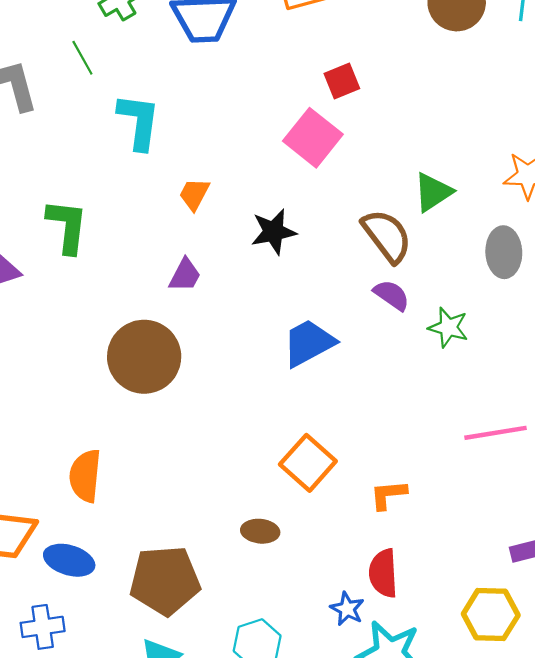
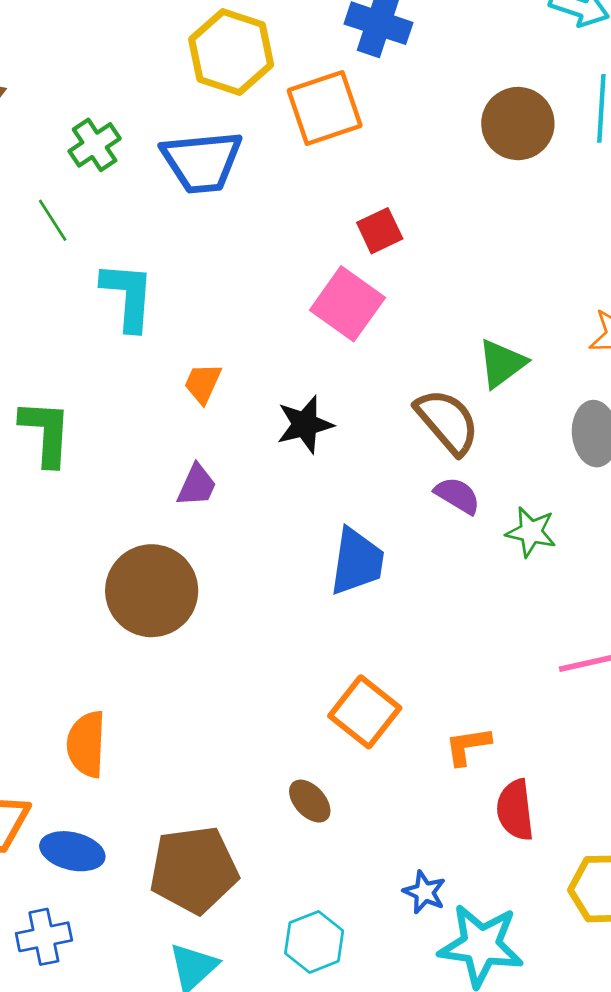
blue trapezoid: (309, 343) -> (357, 561), turned 130
brown ellipse: (260, 531) -> (310, 801), turned 45
red semicircle: (383, 573) -> (515, 810), moved

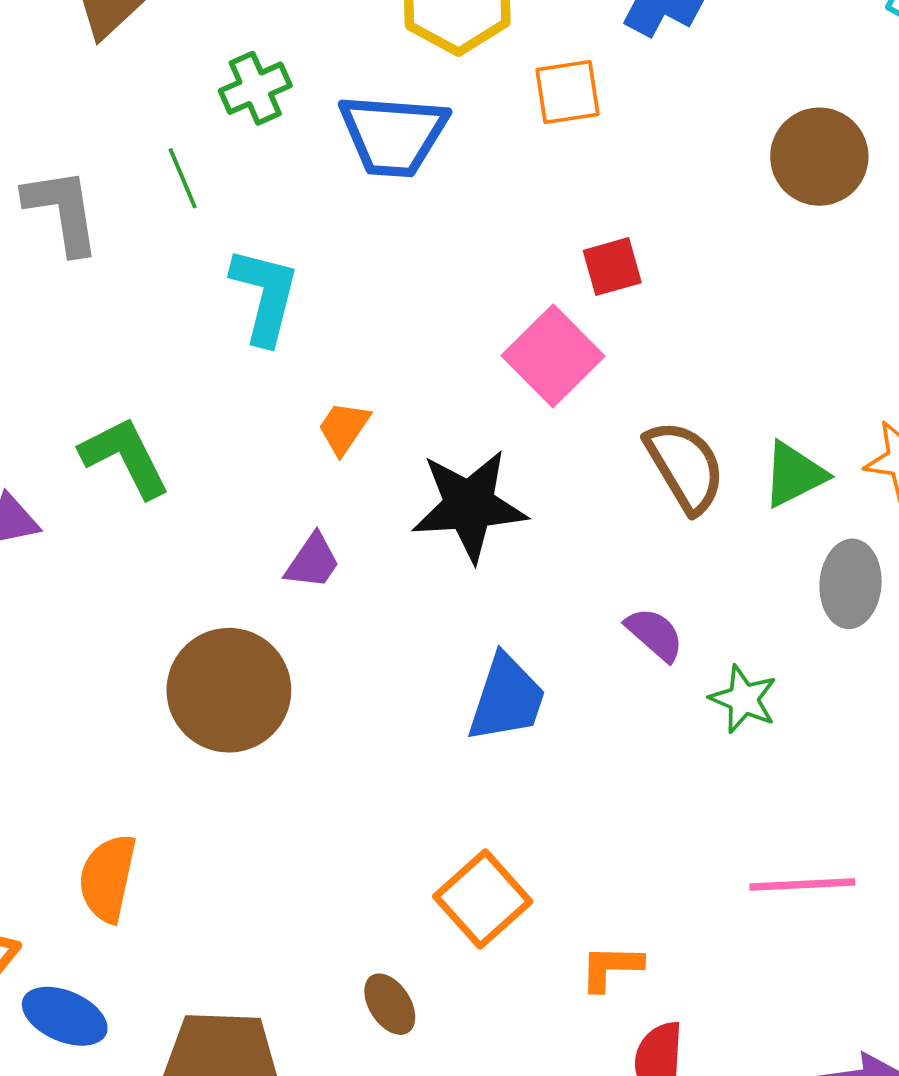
orange square: (325, 108) -> (568, 92), size x0.7
green triangle: (502, 363) -> (794, 474), moved
brown semicircle: (447, 421) -> (685, 466), moved
black star: (305, 424) -> (469, 506), size x1.5
green L-shape: (46, 433) -> (125, 457), turned -40

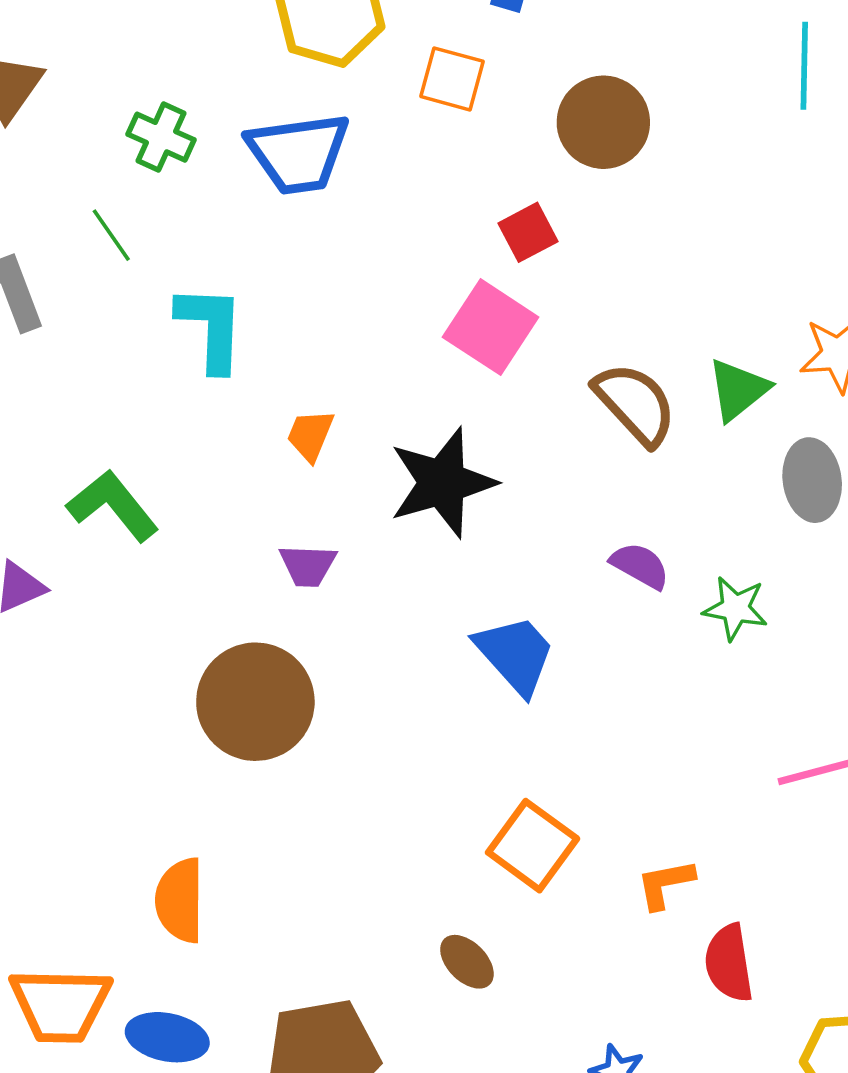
green cross: (255, 88) -> (161, 137), turned -30
orange square: (568, 92) -> (452, 79), turned 36
brown circle: (819, 157) -> (603, 122), moved
purple trapezoid: (313, 561) -> (308, 565), turned 70
blue trapezoid: (507, 698) -> (515, 654), turned -48

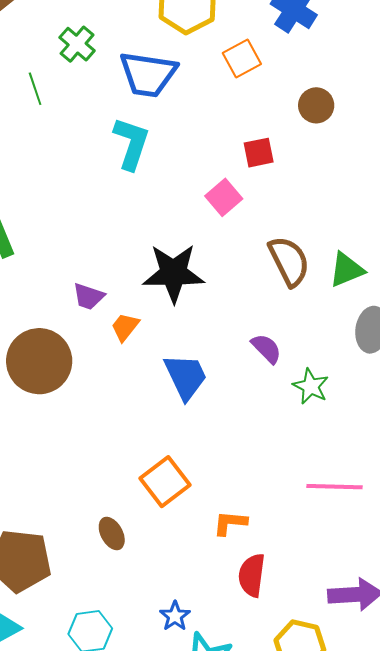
orange square: (452, 79) -> (242, 58), turned 30
brown circle: (603, 122) -> (316, 105), size x0.7
pink square: (491, 327) -> (224, 197), size x0.7
cyan L-shape: (211, 328) -> (131, 143), moved
orange trapezoid: (310, 435) -> (125, 327), moved

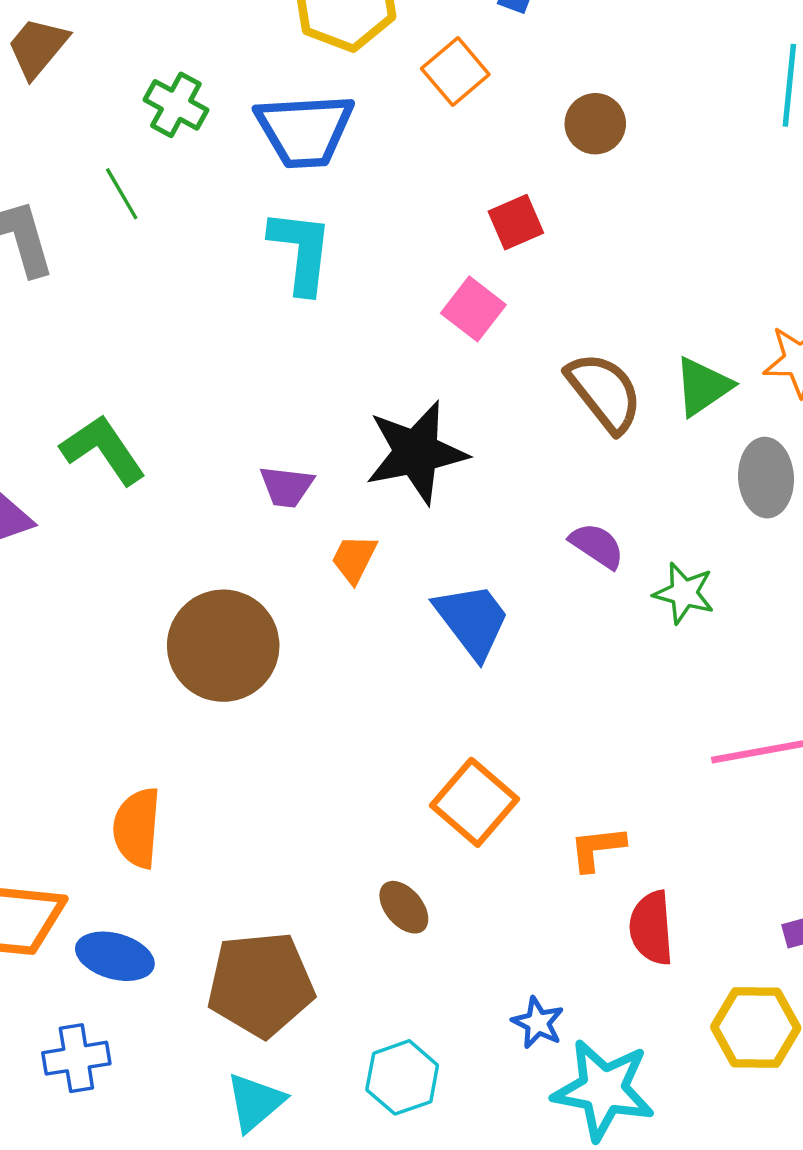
purple trapezoid: (89, 296) -> (287, 487), moved

